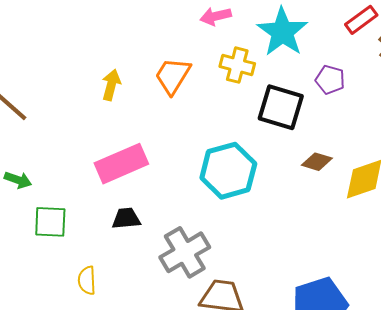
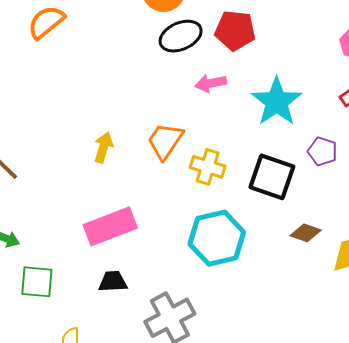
yellow cross: (237, 65) -> (208, 167), moved

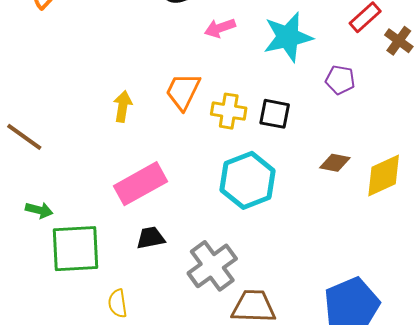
cyan star: (277, 102) -> (288, 37), turned 30
black square: (272, 177) -> (275, 114), moved, size x0.7
green square: (37, 282) -> (75, 249), size x1.5

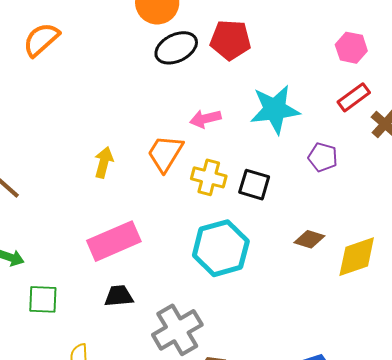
pink arrow: (220, 28) -> (205, 119), moved
green square: (75, 249) -> (43, 299), size x0.6

